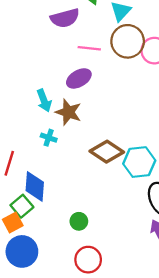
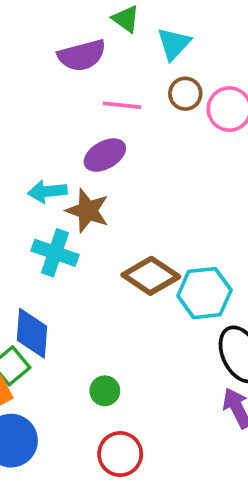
brown circle: (128, 41) -> (185, 94), size x0.6
cyan arrow: (44, 101) -> (47, 191), turned 105
cyan cross: (49, 138) -> (55, 253), size x1.6

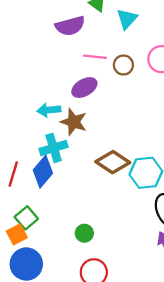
brown circle: (185, 94) -> (123, 65), moved
cyan cross: (55, 253) -> (54, 148), turned -36
blue diamond: (32, 333) -> (43, 172), moved, turned 36

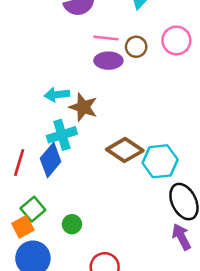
purple ellipse: (84, 88) -> (108, 61), moved, turned 30
green circle: (84, 233) -> (72, 224), moved

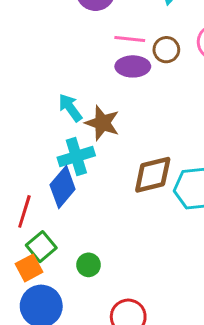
cyan arrow: (57, 95) -> (70, 108), turned 60
brown diamond: (125, 150) -> (153, 175), turned -48
red line: (19, 163) -> (24, 211), moved

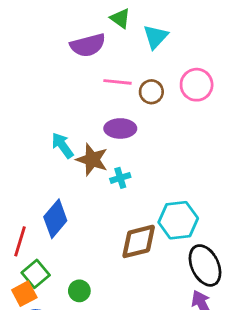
purple ellipse: (133, 66) -> (120, 128), moved
cyan cross: (76, 157) -> (120, 178), moved, size x0.6
brown diamond: (153, 175) -> (139, 241), moved

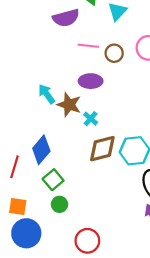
cyan cross: (120, 178) -> (91, 119), turned -32
brown diamond: (139, 241) -> (102, 149), moved
green square: (36, 274) -> (53, 180), moved
orange square: (24, 294) -> (18, 206), turned 36

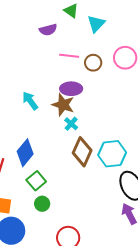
purple semicircle: (66, 18) -> (48, 30), size x0.7
brown star: (69, 105) -> (63, 105), moved
brown diamond: (102, 149) -> (82, 152), turned -52

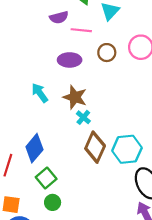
pink line: (69, 56) -> (81, 30), moved
purple ellipse: (71, 89) -> (70, 60), moved

